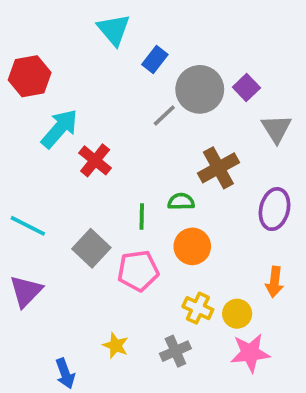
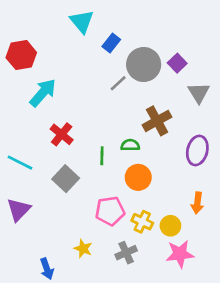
red cross: (95, 160) -> (62, 134), moved
pink pentagon: (138, 271) -> (110, 211), moved

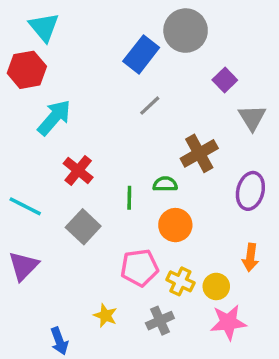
cyan triangle: (82, 21) -> (44, 27), moved
blue rectangle: (111, 43) -> (141, 54), size x1.5
gray circle: (144, 64) -> (186, 31), moved

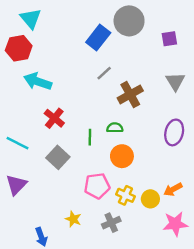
purple square: (225, 80) -> (169, 39), moved, turned 35
cyan arrow: (54, 118) -> (38, 81), turned -112
brown cross: (199, 153) -> (130, 94), moved
orange arrow: (250, 257) -> (173, 189), moved, turned 54
pink star: (228, 322) -> (175, 224), moved

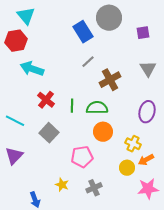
blue rectangle: (98, 38) -> (83, 32), turned -70
green semicircle: (115, 128) -> (97, 108), size x1.5
green line: (90, 137) -> (72, 106), moved
yellow cross: (125, 195) -> (133, 144), moved

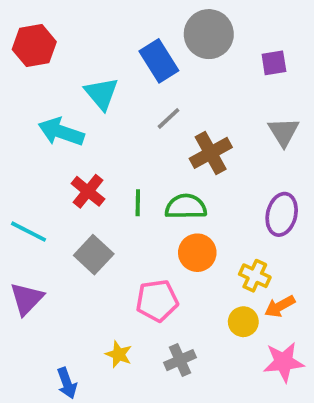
cyan triangle: (26, 16) -> (101, 94), moved
red hexagon: (16, 41) -> (34, 46), moved

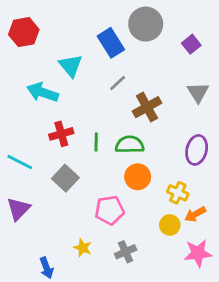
purple square: (274, 63) -> (191, 44), turned -30
red cross: (88, 191) -> (61, 134), turned 35

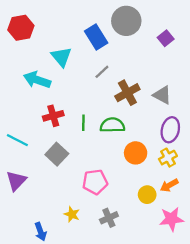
gray triangle: (198, 92) -> (162, 95), moved, turned -30
orange circle: (138, 177) -> (136, 153), moved
yellow cross: (178, 193) -> (168, 158), moved, turned 36

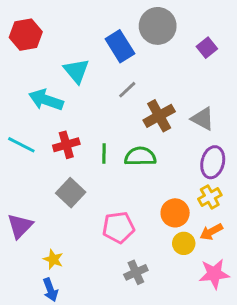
cyan line: (17, 140) -> (21, 145), moved
orange circle: (136, 153) -> (175, 213), moved
yellow star: (72, 214) -> (53, 259), moved

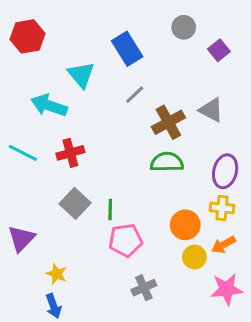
gray circle: (158, 26) -> (184, 27), moved, size x0.6
gray triangle: (203, 119) -> (211, 110), moved
green line: (104, 154) -> (110, 210), moved
green semicircle: (140, 156) -> (167, 162), moved
yellow cross: (210, 197) -> (222, 208), turned 35

